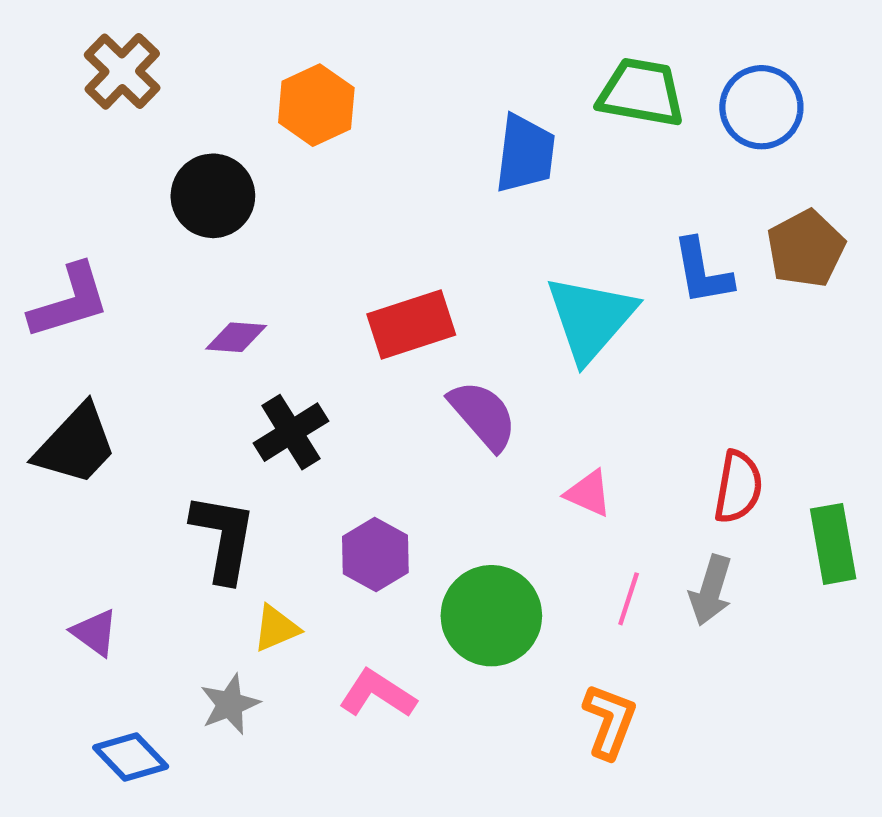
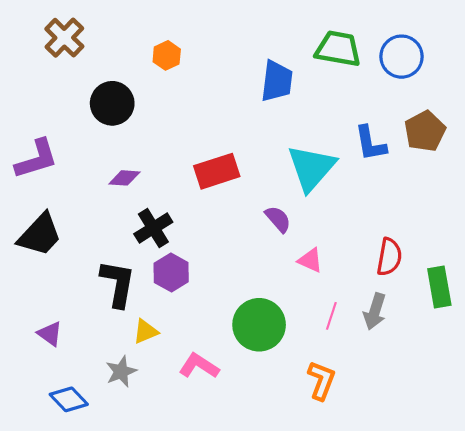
orange hexagon: (316, 105) -> (167, 55), size x0.7
purple semicircle: (483, 415) -> (278, 219), moved, size x0.7
purple hexagon: (375, 554) -> (171, 272), moved

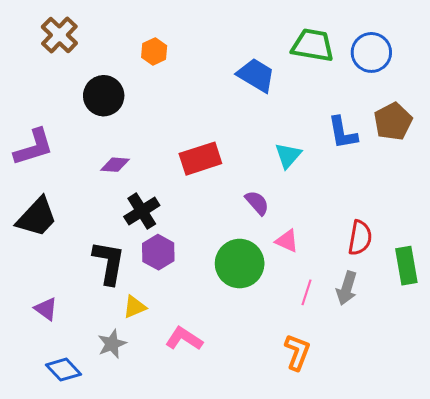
blue trapezoid: (277, 81) -> (256, 75), turned -66
cyan triangle: (311, 168) -> (288, 155), size x0.6
green circle: (259, 325) -> (240, 264), moved

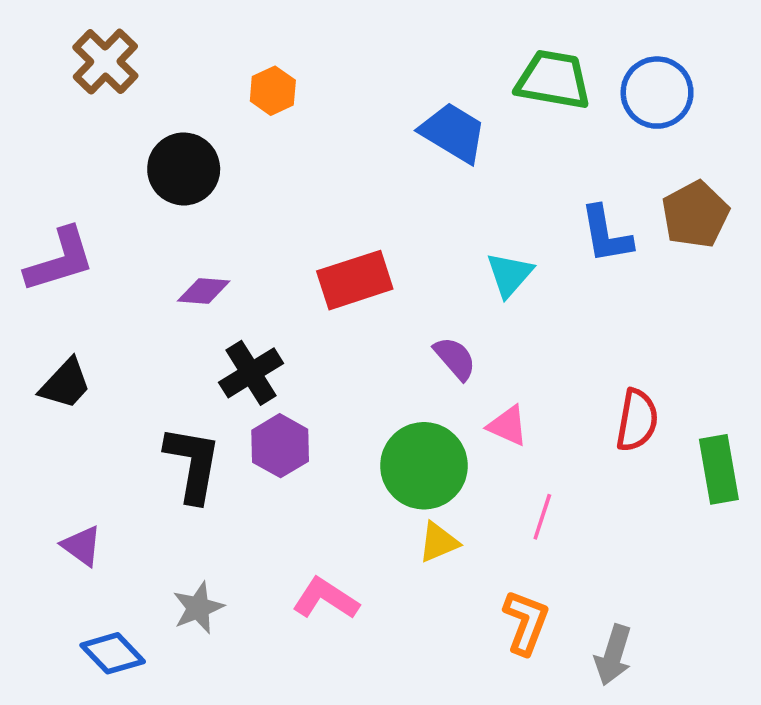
black trapezoid: (37, 217) -> (65, 384), size x0.7
gray arrow: (347, 288) -> (613, 655), moved
yellow triangle: (135, 307) -> (439, 542), moved

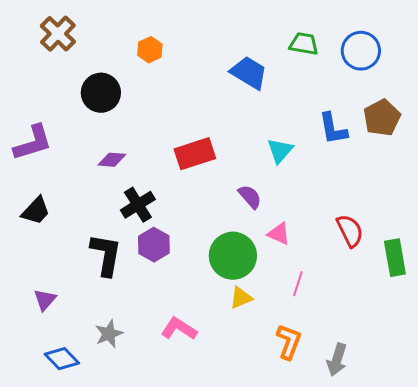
green trapezoid: (553, 80) -> (304, 44), size x0.7
red semicircle: (637, 420) -> (350, 231), turned -36
purple triangle: (82, 546) -> (45, 300), turned 35

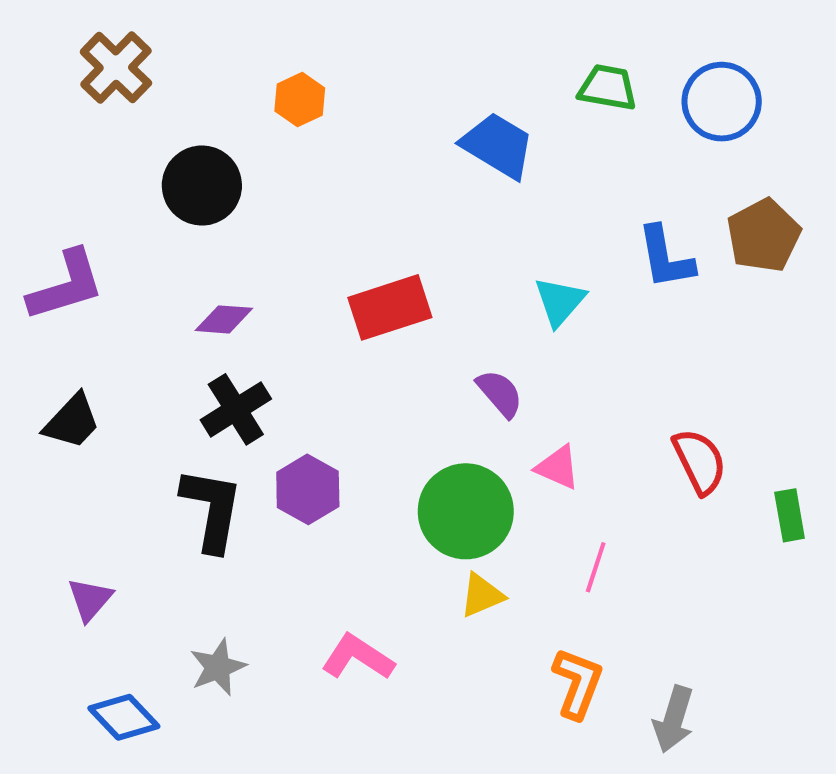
black cross: (138, 205) -> (236, 409), moved
green rectangle: (395, 258) -> (790, 515), size x0.7

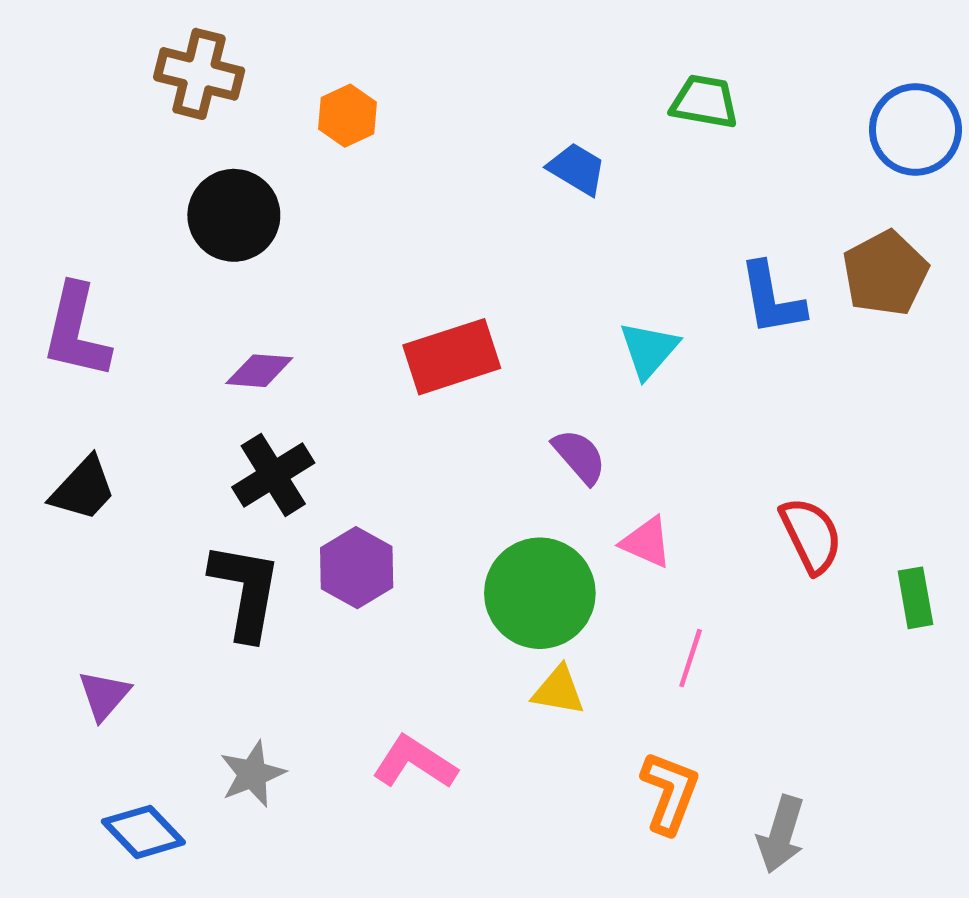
brown cross: (116, 68) -> (199, 74), moved, turned -30
blue circle: (722, 102) -> (915, 130), moved
blue trapezoid: (498, 146) -> (577, 169), size x0.7
purple L-shape: (66, 285) -> (76, 331), turned 120
yellow triangle: (482, 595) -> (558, 691), turned 33

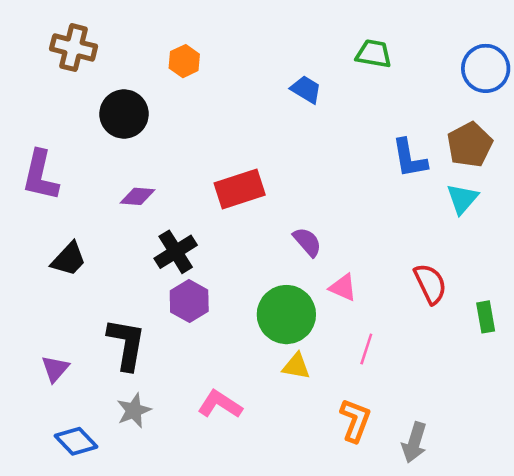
brown cross: (199, 74) -> (74, 48), moved
cyan triangle: (649, 350) -> (462, 199), moved
black cross: (273, 475) -> (176, 252), moved
black trapezoid: (83, 489) -> (69, 259), moved
black L-shape: (245, 591) -> (126, 344), moved

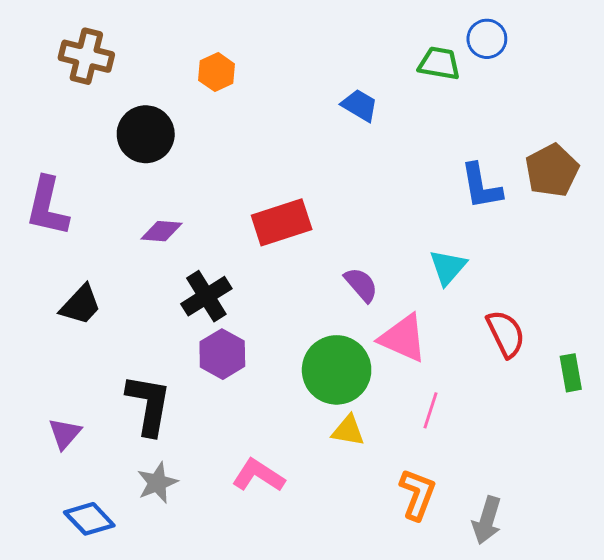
blue circle: (486, 68) -> (487, 39), moved, size x0.7
cyan triangle: (462, 199) -> (448, 267), moved
pink triangle: (343, 287) -> (403, 338), size x1.5

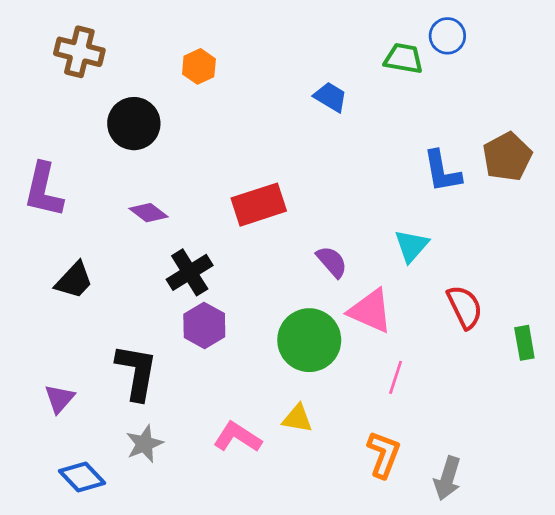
purple diamond: (162, 231) -> (148, 213), turned 33
yellow triangle: (348, 431) -> (297, 419), moved

